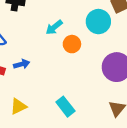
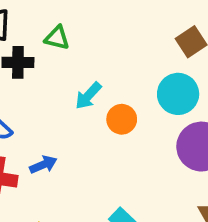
cyan circle: (98, 22) -> (178, 94), moved

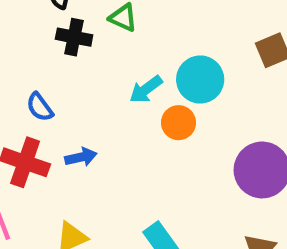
cyan circle: (178, 94) -> (200, 79), moved

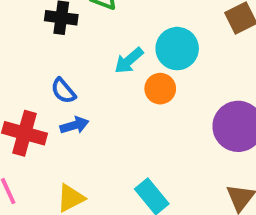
blue semicircle: (40, 107) -> (63, 91), moved

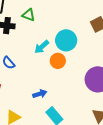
blue arrow: (74, 125) -> (40, 94), moved

